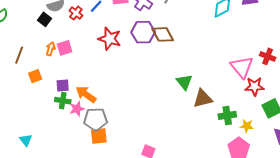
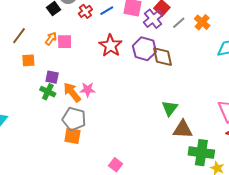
pink star: (77, 109) -> (88, 90), moved
green cross: (227, 115) -> (201, 153), size x1.4

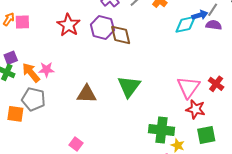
purple square: (52, 77) -> (11, 58), turned -32
green triangle: (170, 108) -> (129, 86), size x1.4
brown triangle: (183, 129) -> (87, 94), moved
orange square: (72, 136) -> (15, 114), moved

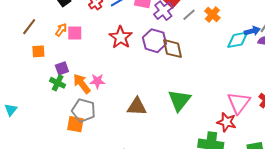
red star: (196, 109) -> (227, 122), moved
orange square: (15, 114) -> (75, 124), moved

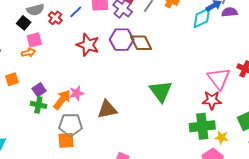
orange arrow: (61, 30) -> (28, 53), turned 56
pink square: (75, 33) -> (34, 40), moved
orange arrow: (82, 84) -> (62, 100), turned 90
brown triangle: (137, 107) -> (107, 109), moved

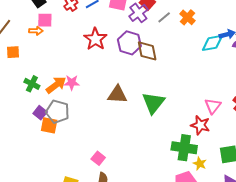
pink triangle: (219, 78) -> (213, 106), size x0.7
purple square: (39, 90) -> (40, 113), moved, turned -32
brown triangle: (107, 109) -> (117, 95), moved

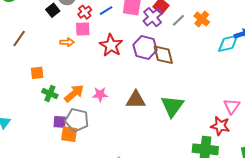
pink square: (45, 20) -> (83, 29), moved
orange arrow: (36, 31) -> (67, 42), moved
orange square: (13, 52) -> (37, 73), moved
pink star: (72, 83) -> (100, 94), moved
purple square: (40, 113) -> (60, 122), turned -32

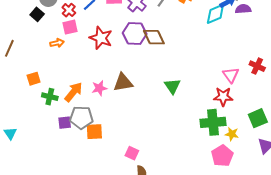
brown triangle: (136, 100) -> (123, 82), moved
green triangle: (172, 106) -> (172, 86), size x0.7
orange square: (69, 134) -> (94, 132), moved

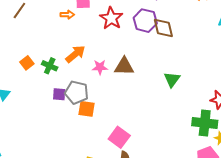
orange square: (34, 79) -> (27, 63), moved, turned -32
orange arrow: (74, 92) -> (75, 54), moved
pink square: (132, 153) -> (119, 137), size x1.5

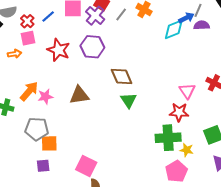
brown diamond: (163, 28) -> (122, 77), moved
pink star: (100, 67) -> (45, 97), moved
purple square: (59, 94) -> (43, 166), moved

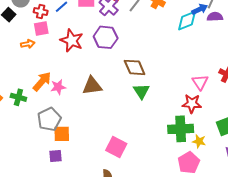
red cross: (27, 21) -> (41, 11), turned -32
gray pentagon: (37, 129) -> (49, 119), turned -30
pink square: (86, 166) -> (116, 147), moved

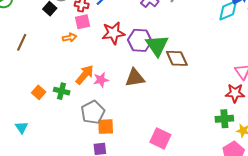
purple hexagon: (106, 37) -> (140, 40), moved
red star: (72, 40) -> (113, 33), turned -30
green triangle: (141, 91) -> (157, 45), moved, size x1.4
green cross: (181, 129) -> (224, 119), size x0.7

